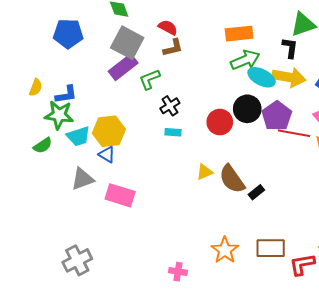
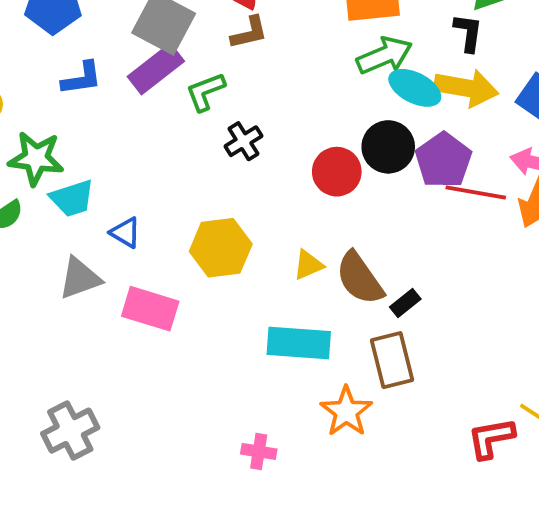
blue L-shape: (66, 95) -> (82, 78), moved
yellow hexagon: (109, 131) -> (221, 248), moved
cyan rectangle: (173, 132) -> (299, 343), moved, size x2.0
brown rectangle: (271, 248) -> (392, 360), moved, turned 76

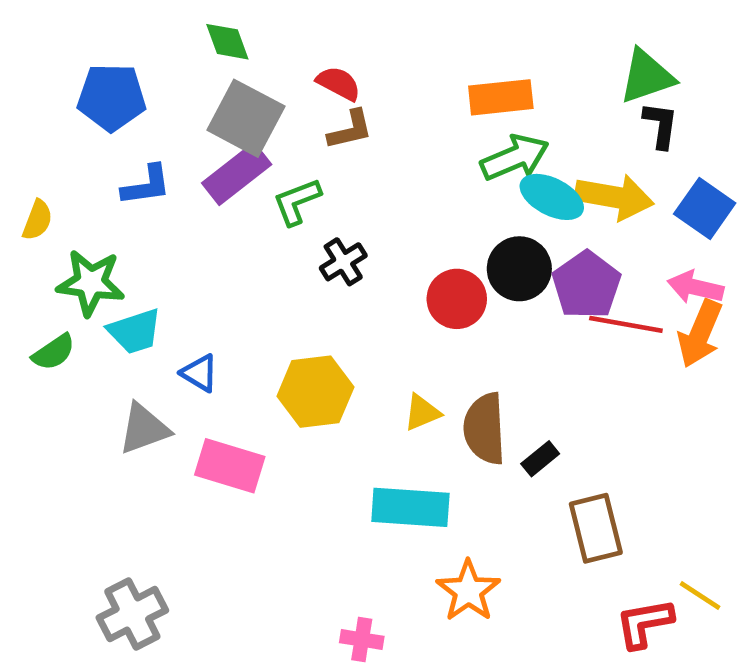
black L-shape: (468, 33) -> (661, 125), moved
brown semicircle: (360, 278) -> (485, 429), turned 32
brown rectangle: (392, 360) -> (596, 528), moved

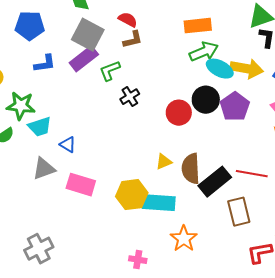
red line: (626, 324) -> (252, 174), moved
yellow hexagon: (315, 392) -> (132, 195), moved
black rectangle: (540, 459) -> (215, 182), size x2.0

